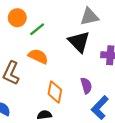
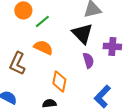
purple semicircle: (86, 86) -> (88, 60), moved

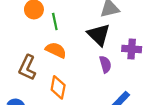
green line: (42, 21) -> (55, 22), turned -63
orange diamond: (59, 81) -> (58, 87), moved

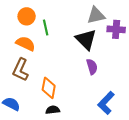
purple cross: (132, 49) -> (116, 29), moved
orange semicircle: (56, 50) -> (26, 44), moved

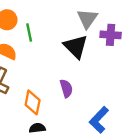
gray triangle: (96, 15) -> (87, 19), turned -42
purple semicircle: (92, 67) -> (66, 88), moved

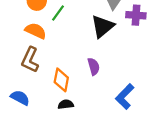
green line: (29, 33) -> (58, 13), turned 48
black triangle: (76, 47) -> (102, 26), turned 35

